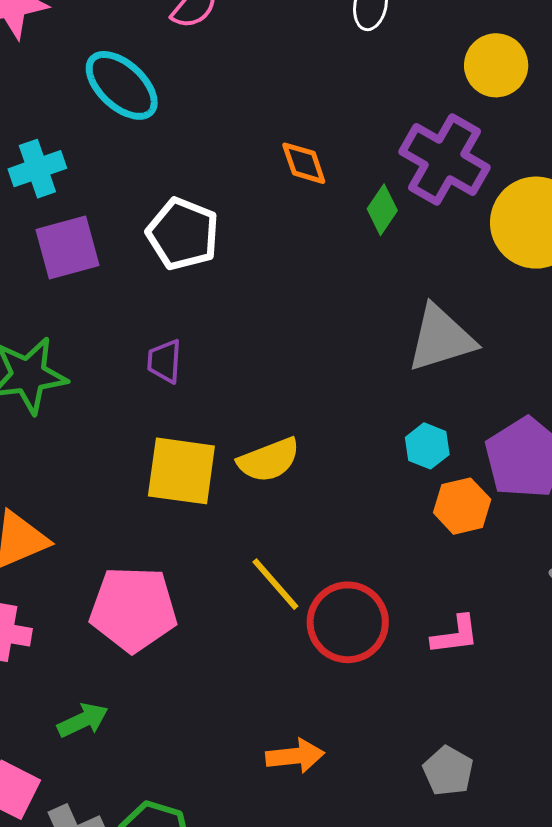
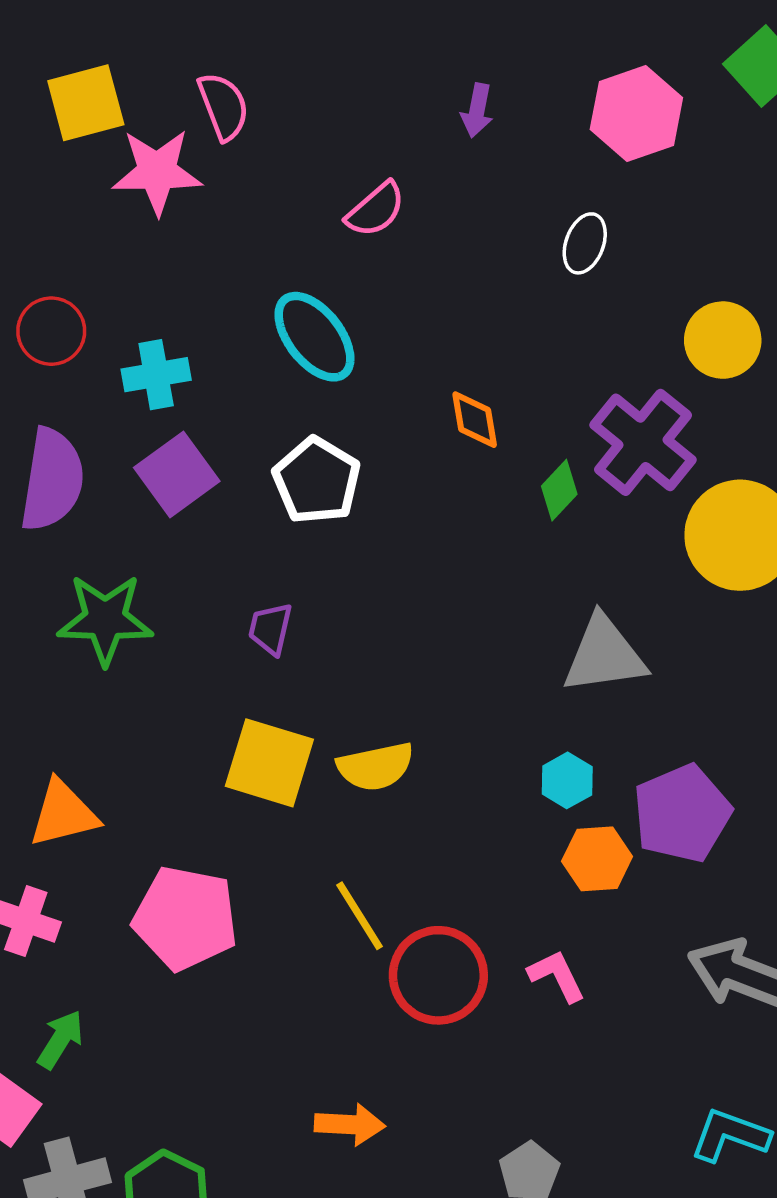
cyan ellipse: (122, 85) -> (314, 337), moved
purple square: (68, 247) -> (177, 474), turned -30
pink L-shape: (455, 635) -> (557, 976), moved, turned -118
green arrow: (83, 720) -> (60, 1039), moved, turned -42

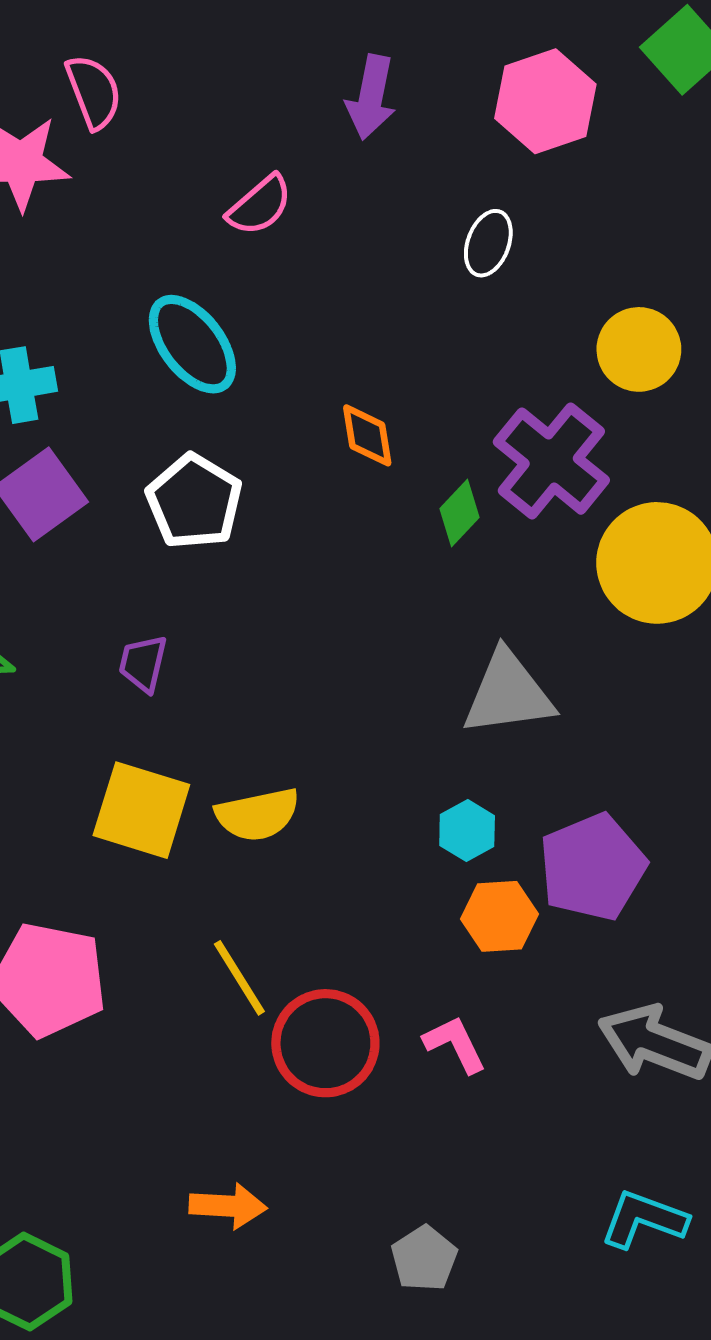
purple arrow: (477, 110) -> (371, 97), size x1.4

